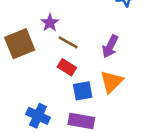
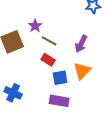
blue cross: (38, 116) -> (13, 93), moved

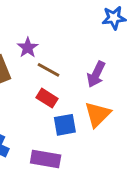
purple rectangle: (59, 101) -> (46, 159), moved

